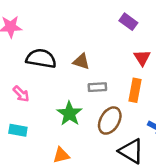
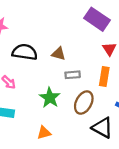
purple rectangle: (128, 22) -> (97, 19), size x1.6

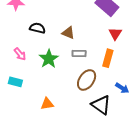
black semicircle: (25, 52) -> (37, 28), size x0.7
green star: (50, 98) -> (49, 59), moved

